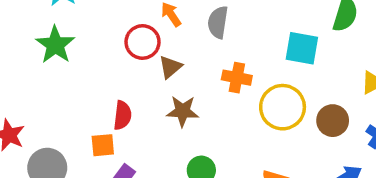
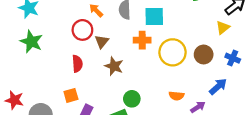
cyan square: (302, 48) -> (154, 16), moved
brown star: (183, 111) -> (114, 66), turned 30
red semicircle: (122, 115) -> (77, 64), moved

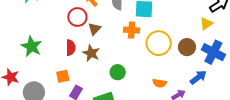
green star: (31, 42) -> (32, 46), moved
blue cross: (233, 58) -> (213, 52), size x1.6
brown star: (114, 66) -> (91, 53), moved
green circle: (132, 99) -> (118, 72), moved

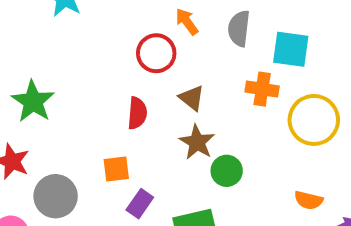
brown triangle: (94, 29) -> (192, 98), moved, turned -40
green star: (32, 46) -> (33, 101), moved
brown star: (91, 53) -> (197, 142), moved

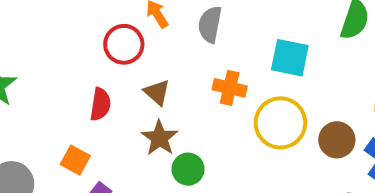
cyan square: (291, 49) -> (290, 58), moved
orange square: (116, 169) -> (75, 160), turned 32

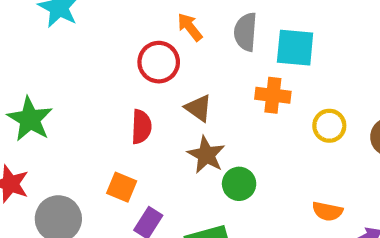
cyan square: (290, 58) -> (295, 48), moved
yellow circle: (280, 123) -> (329, 126), size x0.6

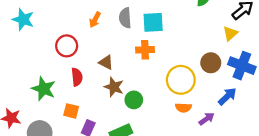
orange arrow: (190, 27) -> (95, 20), turned -105
red circle: (159, 62) -> (67, 46), moved
green star: (30, 119) -> (44, 89), moved
yellow circle: (329, 126) -> (181, 80), moved, size x1.6

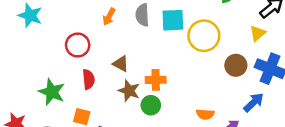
orange cross: (145, 50) -> (156, 80), moved
yellow circle: (181, 80) -> (204, 36), moved

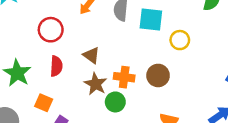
yellow circle: (204, 36) -> (180, 40), size x0.6
brown circle: (236, 65) -> (158, 75), moved

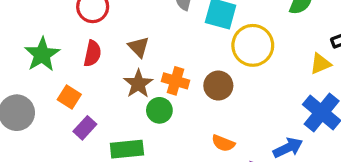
yellow circle: (180, 40) -> (253, 45), size x1.6

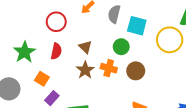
yellow circle: (253, 45) -> (170, 40), moved
green circle: (159, 110) -> (121, 47), moved

